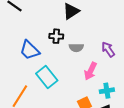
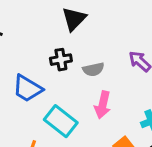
pink arrow: (90, 71) -> (103, 105), moved

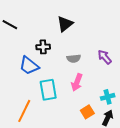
black cross: (61, 60) -> (43, 47), moved
cyan rectangle: (61, 121) -> (48, 90), turned 35

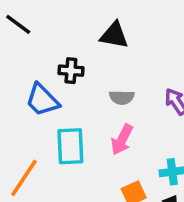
black triangle: (65, 24) -> (114, 35), turned 42

